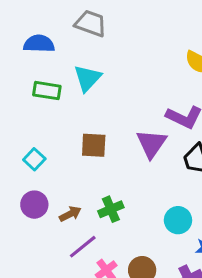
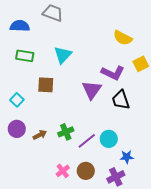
cyan triangle: (87, 78) -> (63, 55), moved
brown square: (94, 145) -> (46, 85), moved
purple line: (83, 247) -> (87, 141), moved

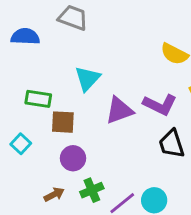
green rectangle: (25, 56) -> (38, 99), moved
purple triangle: (92, 90) -> (119, 110), moved, turned 35
purple circle: (17, 129) -> (73, 158), moved

